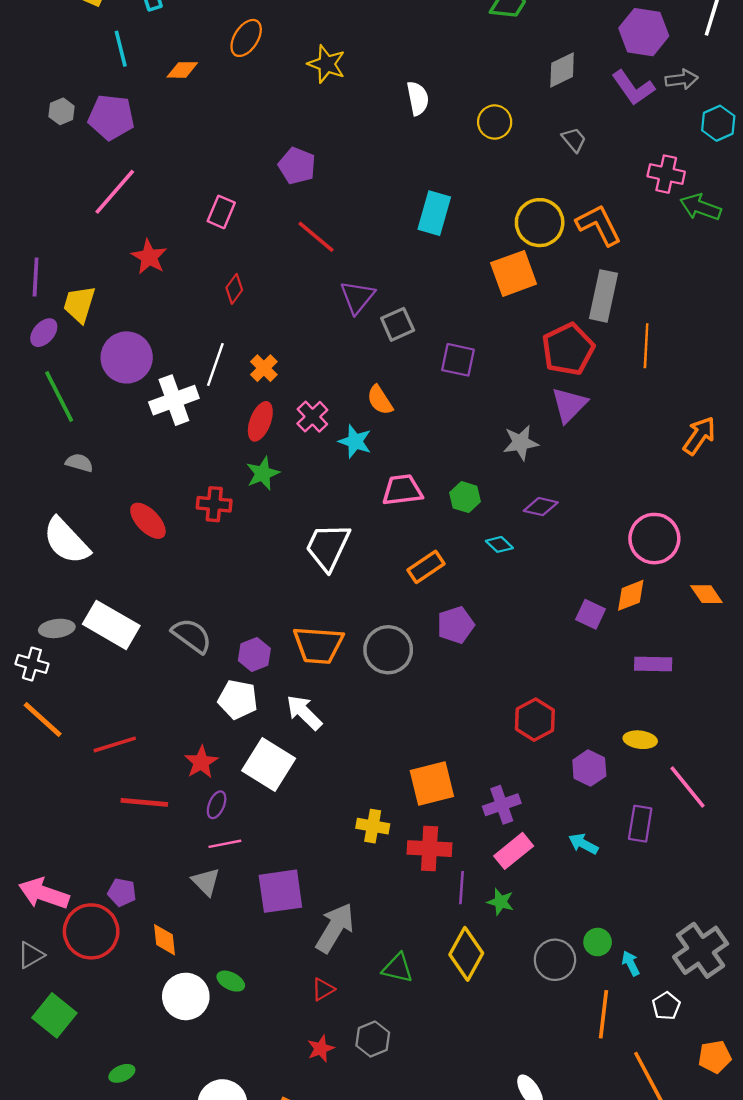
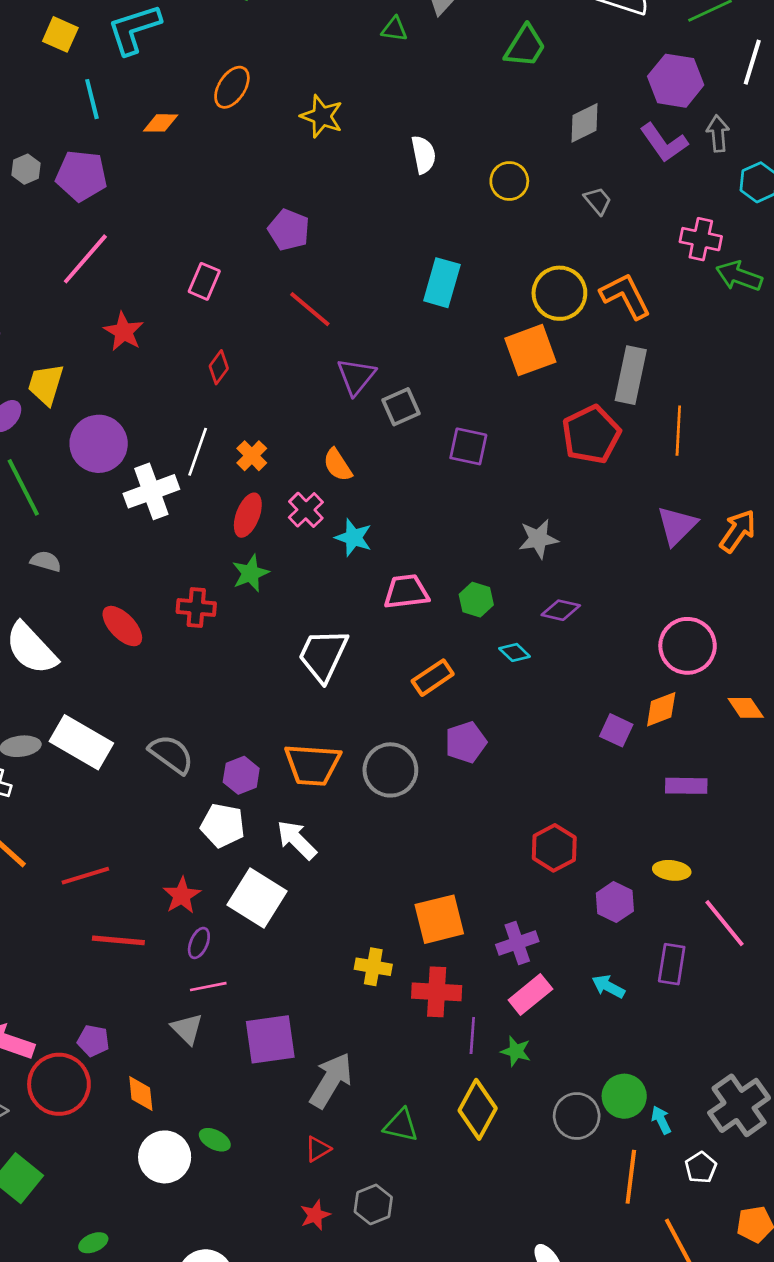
gray arrow: (682, 79) -> (718, 133), turned -88
orange semicircle: (380, 400) -> (338, 465), moved
purple triangle: (569, 405) -> (677, 526), moved
green circle: (598, 942) -> (624, 1096), size x1.4

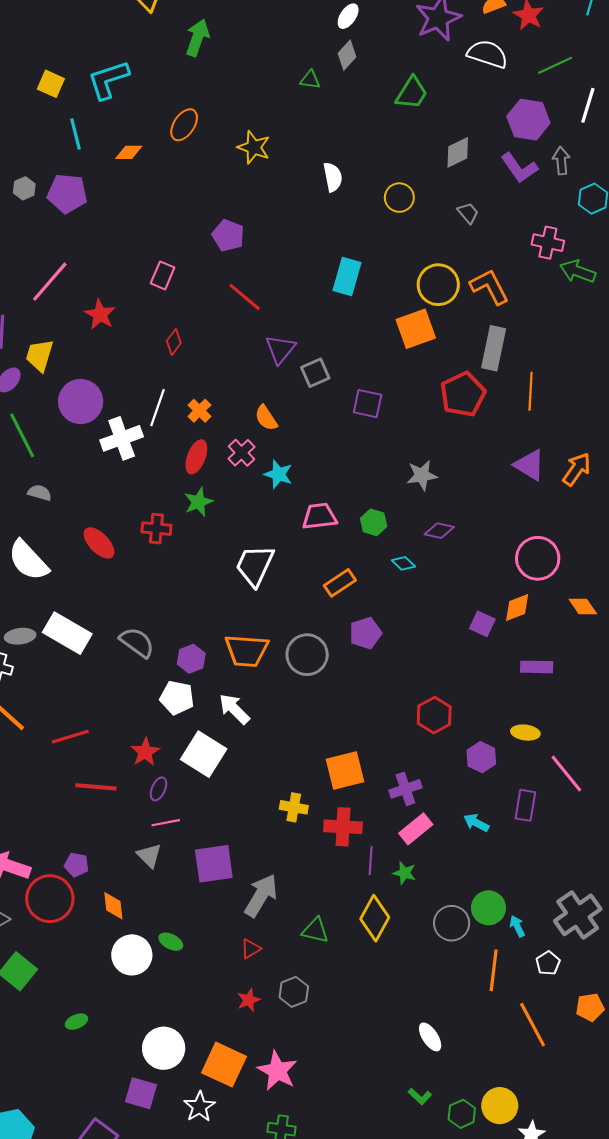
pink line: (85, 259) -> (50, 282), moved
purple triangle: (677, 526) -> (529, 465), turned -44

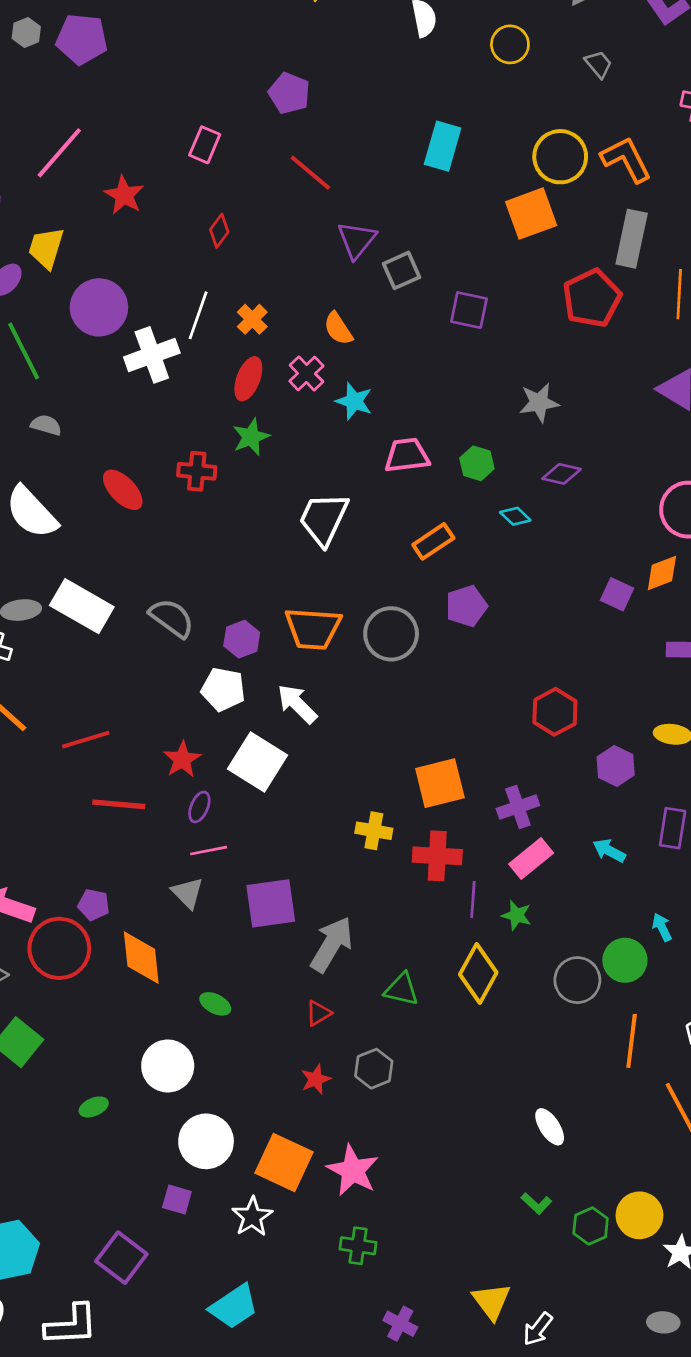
orange diamond: (113, 906) -> (141, 958), size x1.5
cyan arrow: (517, 926) -> (662, 927), moved
white circle: (132, 955) -> (168, 1066), moved
purple square: (141, 1093) -> (177, 1199), size x0.7

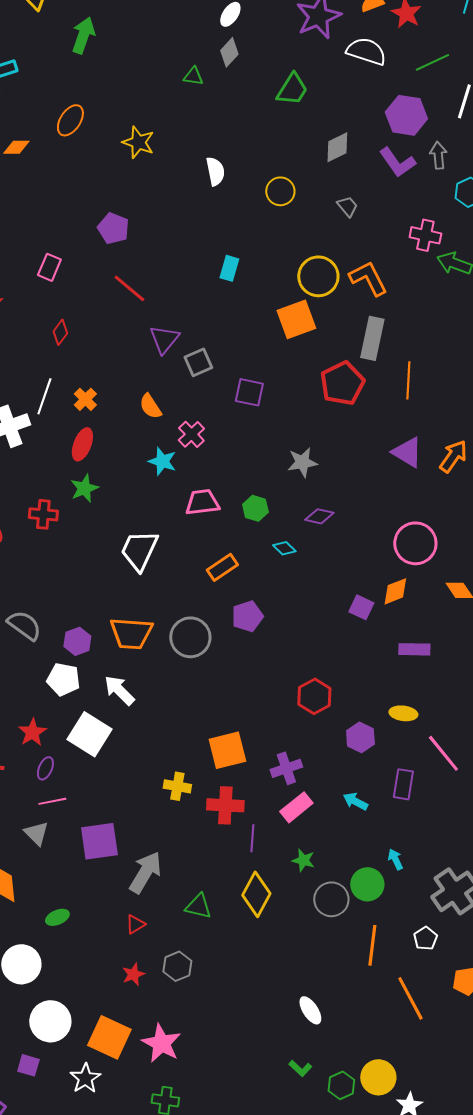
cyan rectangle: (443, 146) -> (229, 268), size x0.7
pink cross: (306, 373) -> (191, 434), moved
green star: (517, 915) -> (303, 860), moved
green ellipse: (215, 1004) -> (57, 917), turned -50

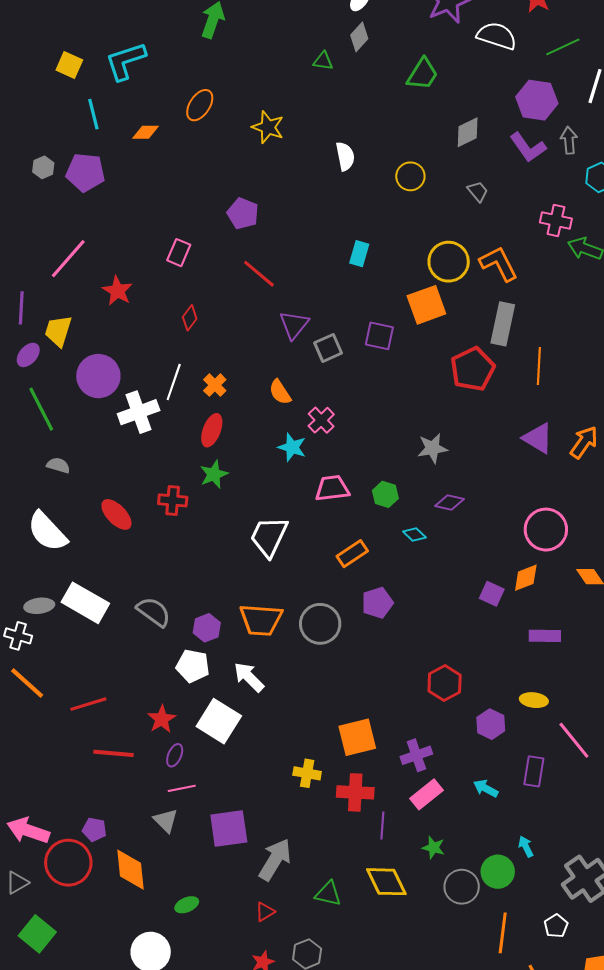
purple square: (249, 392) -> (379, 336), moved
yellow diamond: (256, 894) -> (386, 882), turned -54

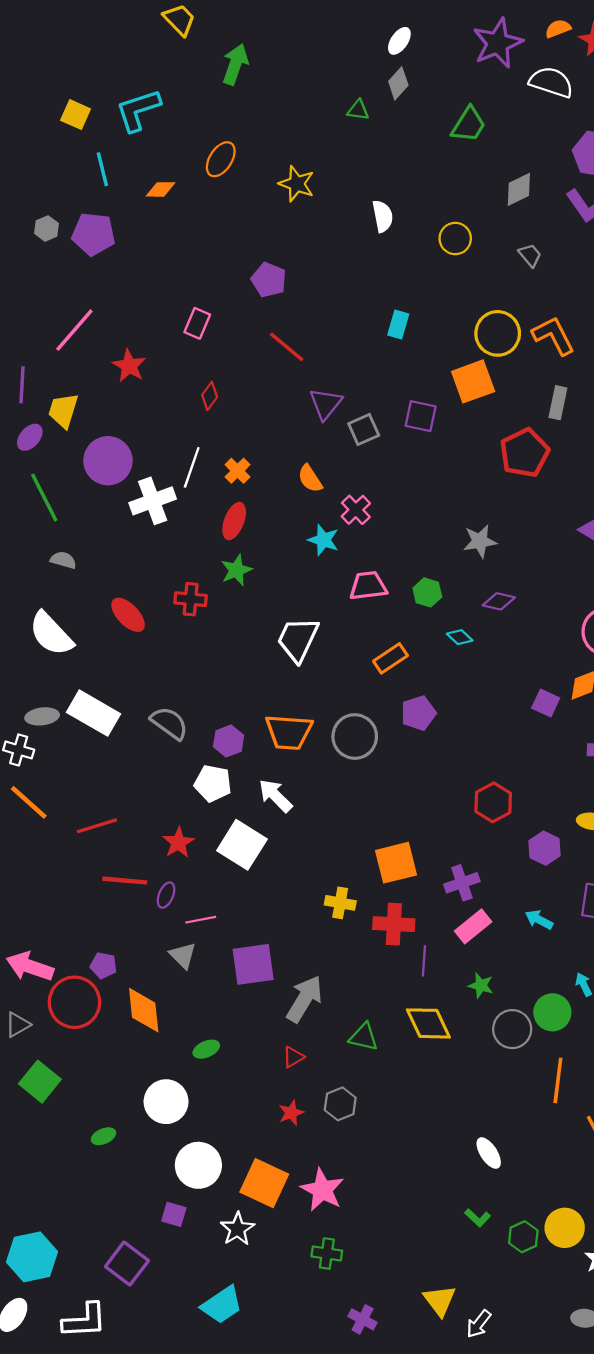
gray rectangle: (503, 324) -> (558, 403), size x0.7
purple ellipse: (175, 755) -> (166, 895), moved

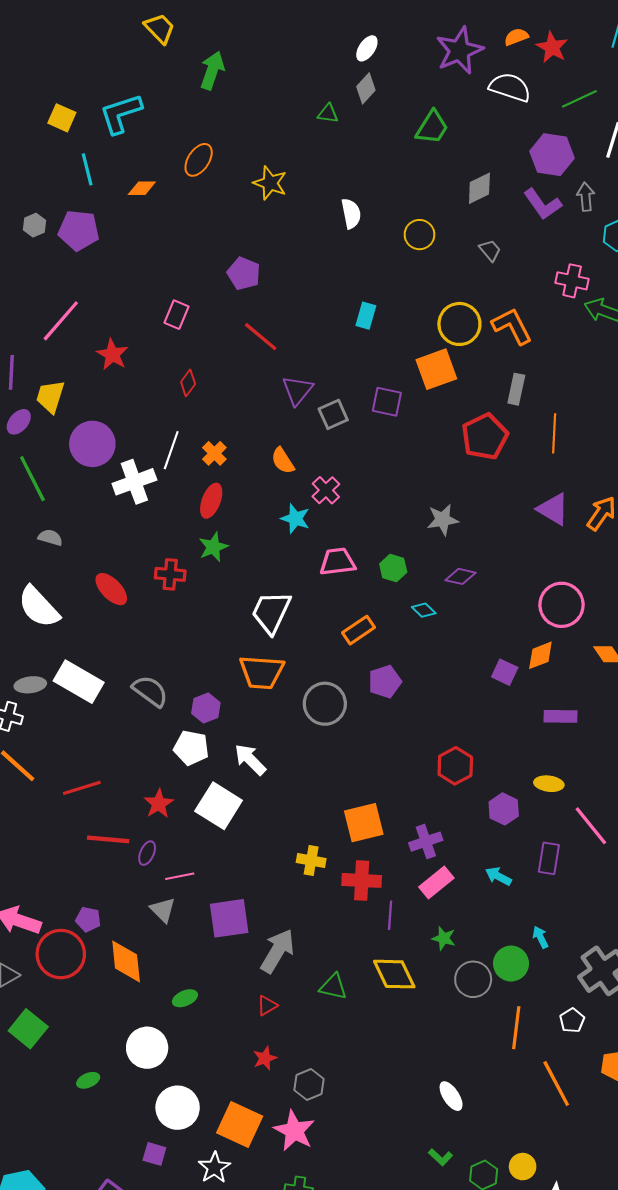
orange trapezoid: (289, 732) -> (262, 672), moved
gray hexagon: (340, 1104) -> (309, 1085), moved
yellow circle: (565, 1228) -> (523, 1167), size x0.7

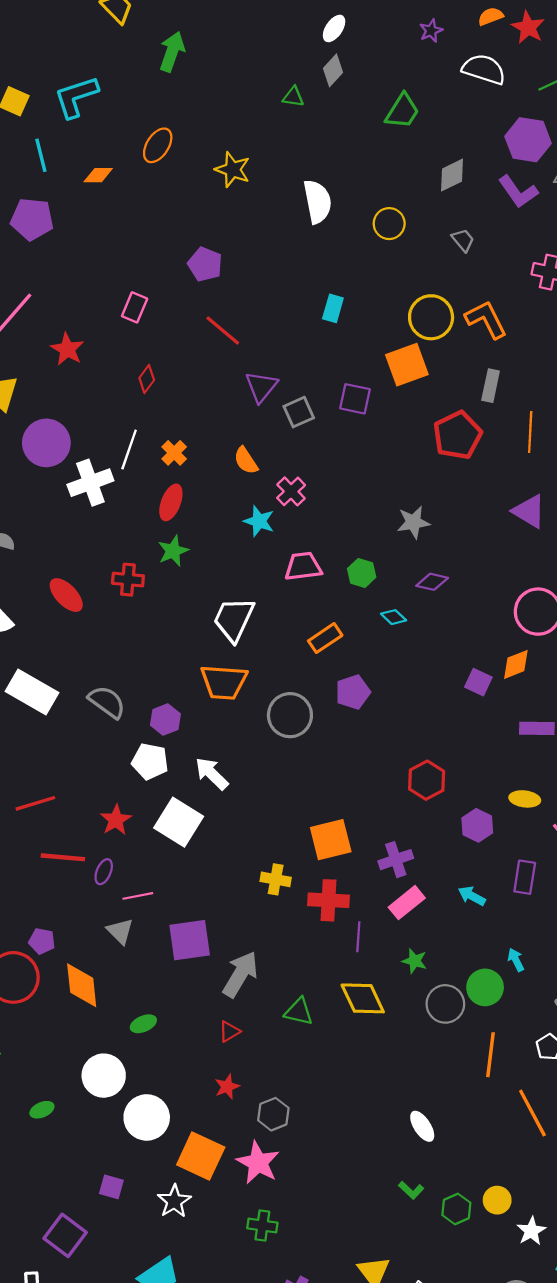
purple star: (459, 50) -> (431, 31), size x0.5
white semicircle: (351, 214) -> (318, 202), size x1.4
white circle: (178, 1108) -> (147, 1117), moved

